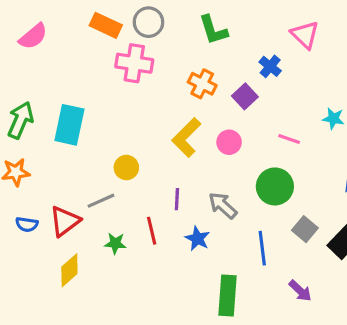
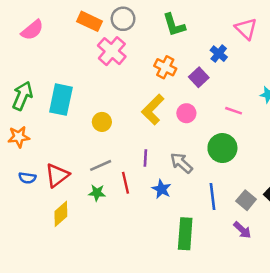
pink cross: (134, 63) -> (112, 51), turned 32
yellow circle: (126, 168) -> (102, 122), moved
gray line: (101, 201) -> (101, 165), moved
gray square: (305, 229) -> (246, 200), moved

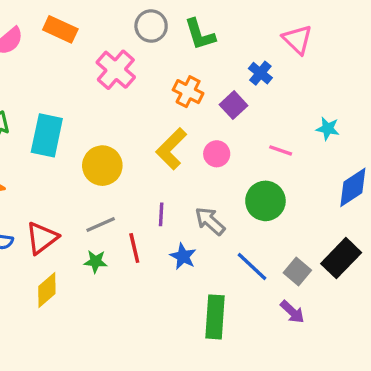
gray circle: (123, 19) -> (151, 26), moved
orange rectangle: (89, 21) -> (60, 29), moved
yellow circle: (102, 122) -> (102, 166), size x1.5
blue line: (212, 196) -> (252, 266), turned -40

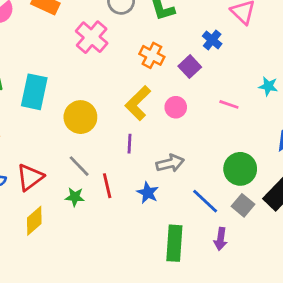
green circle: (265, 201) -> (240, 169), moved
purple line: (161, 214) -> (129, 144), moved
gray arrow: (210, 221) -> (170, 163), turned 124
gray line: (101, 224) -> (79, 166), turned 70
purple arrow: (292, 312) -> (221, 239), moved, turned 55

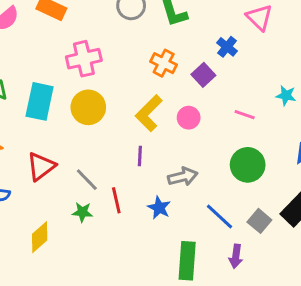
pink cross: (92, 37) -> (84, 59), moved, turned 36
yellow circle: (80, 117) -> (88, 107), moved
green circle: (240, 169) -> (248, 165), moved
red triangle: (30, 177) -> (41, 166), moved

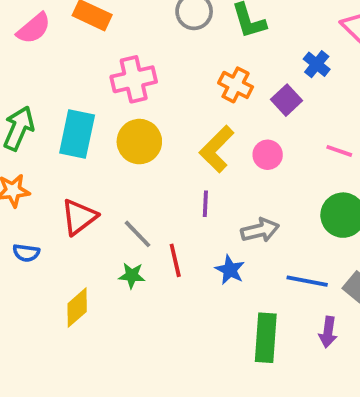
blue line: (220, 216) -> (307, 281), turned -32

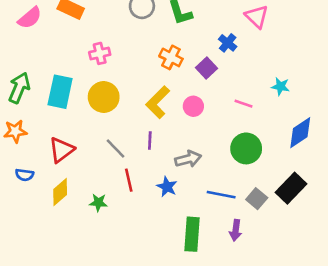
pink cross: (134, 79) -> (100, 53), size x0.7
gray line: (137, 234) -> (116, 148), moved
green star: (132, 275) -> (98, 203), moved
yellow diamond: (77, 308) -> (60, 192), moved

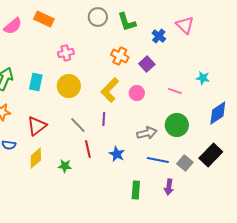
blue cross: (228, 43) -> (159, 36), moved
cyan rectangle: (60, 92) -> (36, 82), size x0.7
gray arrow: (188, 159) -> (147, 133), moved
green rectangle: (192, 234) -> (136, 190), size x0.7

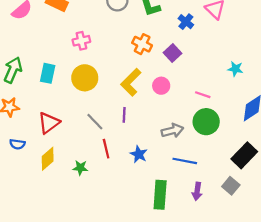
pink line: (175, 91) -> (203, 95), moved
gray square: (185, 163) -> (231, 186), moved
green rectangle: (136, 190) -> (160, 195), size x1.4

